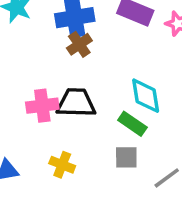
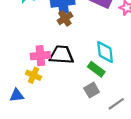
gray square: (126, 157) -> (92, 90), turned -32
yellow cross: (62, 165) -> (34, 75), moved

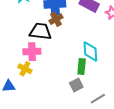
black trapezoid: (62, 55) -> (40, 31), moved
green rectangle: (96, 69) -> (82, 67), turned 56

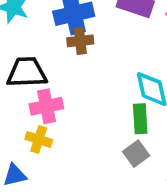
brown cross: (56, 19) -> (80, 41), turned 32
black trapezoid: (40, 31) -> (27, 72), moved

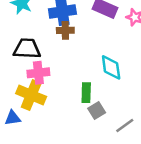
green rectangle: (140, 119) -> (86, 93), moved
yellow cross: (39, 139) -> (31, 95), size x1.6

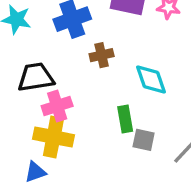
brown cross: (65, 30) -> (102, 55), moved
gray square: (97, 110) -> (144, 140), turned -35

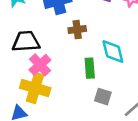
pink cross: (57, 106) -> (40, 65), turned -30
green rectangle: (125, 119) -> (90, 68), moved

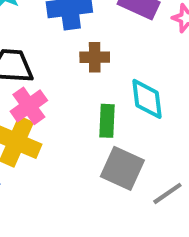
gray square: (103, 97) -> (122, 168), size x1.5

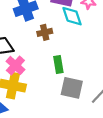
cyan diamond: (147, 99) -> (72, 16), moved

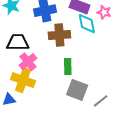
brown cross: (45, 32) -> (59, 35), size x1.5

